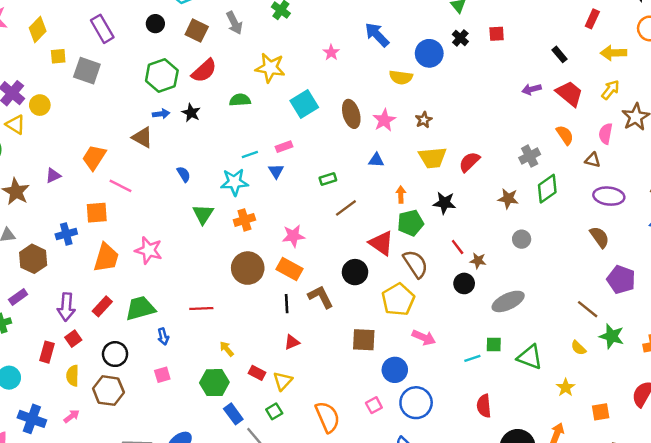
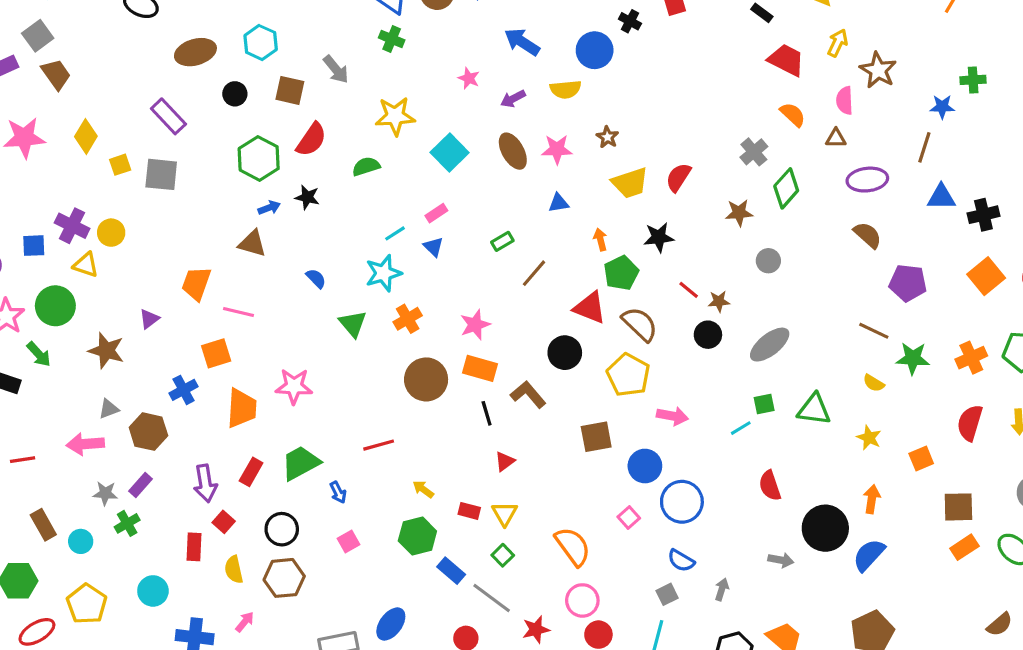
purple arrow: (532, 89) -> (513, 99), moved
pink star: (384, 120) -> (557, 149), turned -30

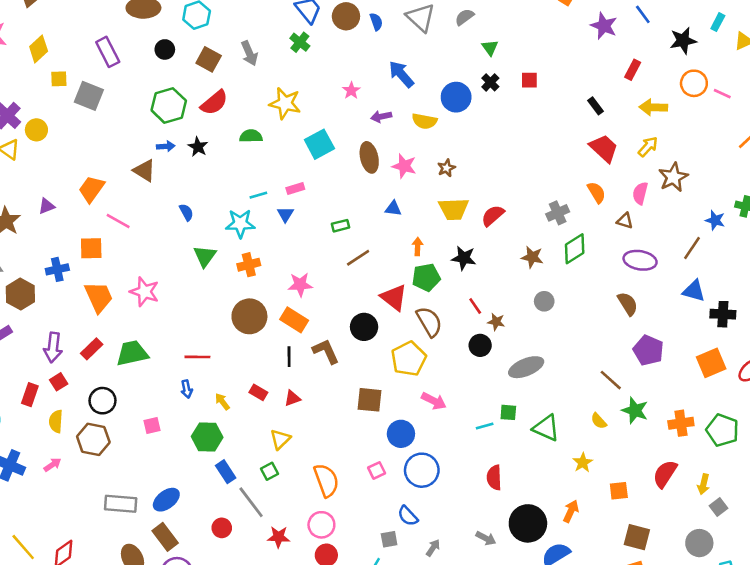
orange trapezoid: (242, 408) -> (99, 297), turned -44
blue arrow: (338, 492) -> (187, 389), moved
red rectangle: (469, 511) -> (258, 392), moved

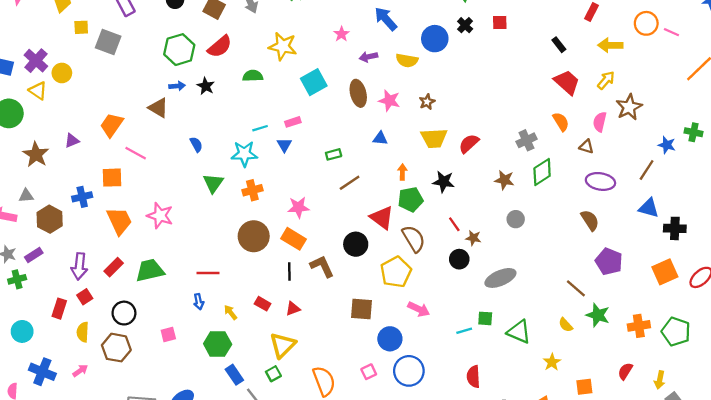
yellow triangle: (280, 439) -> (283, 345), size x1.4
red semicircle: (665, 474) -> (625, 371), size x0.7

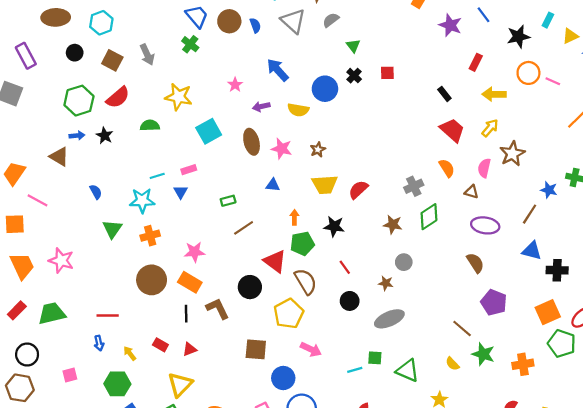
brown star: (473, 238) -> (386, 283), moved
green pentagon: (676, 332) -> (562, 343), moved

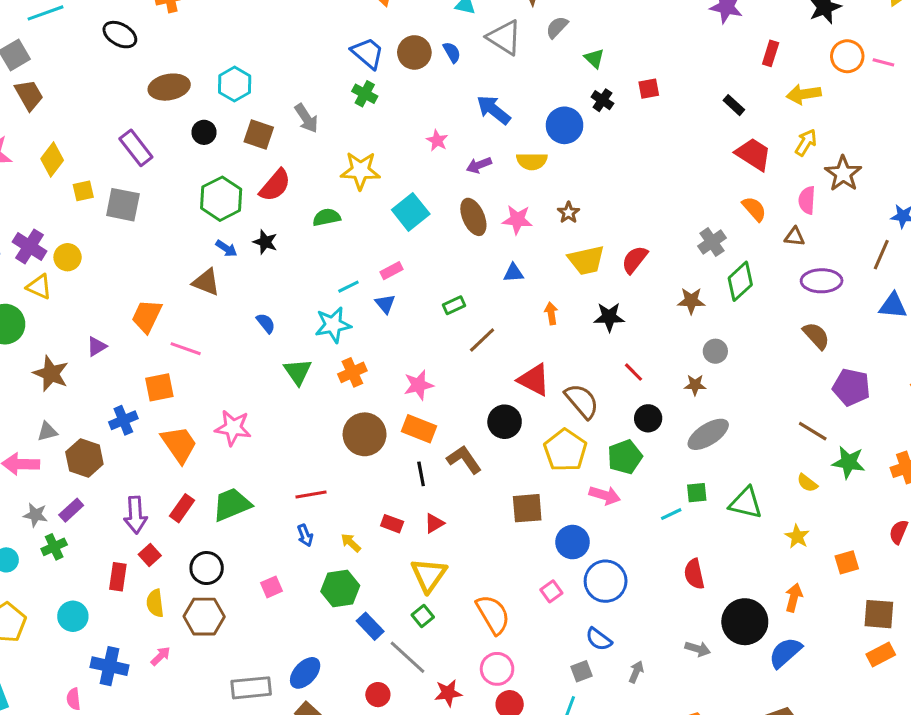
blue arrow: (77, 136) -> (226, 248), turned 48
green pentagon: (302, 244) -> (625, 457), moved

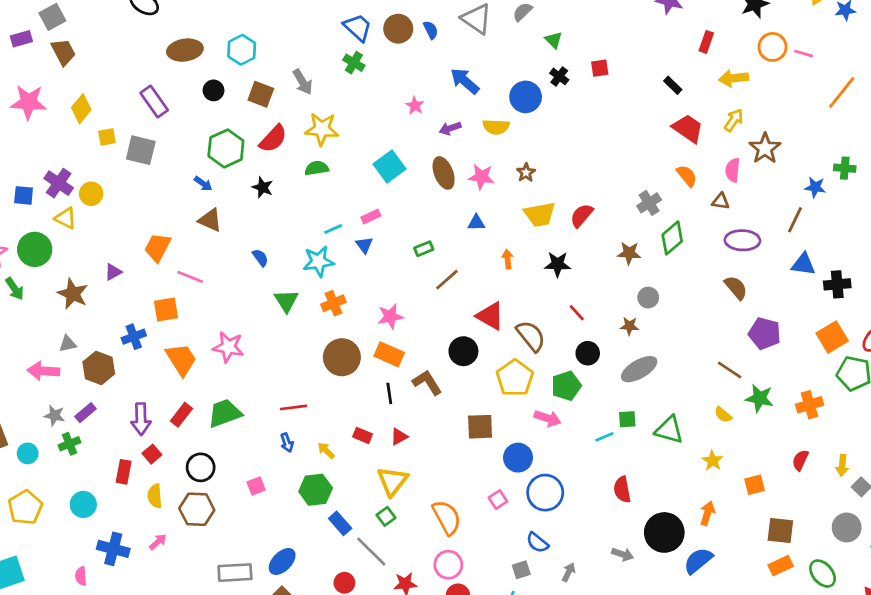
yellow star: (360, 171) -> (322, 129), moved
blue arrow: (226, 248) -> (203, 184), moved

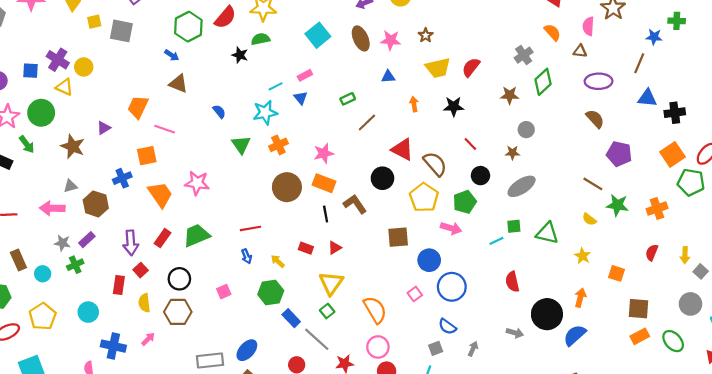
black star: (263, 187) -> (240, 55), moved
orange square: (755, 485) -> (616, 273), turned 35

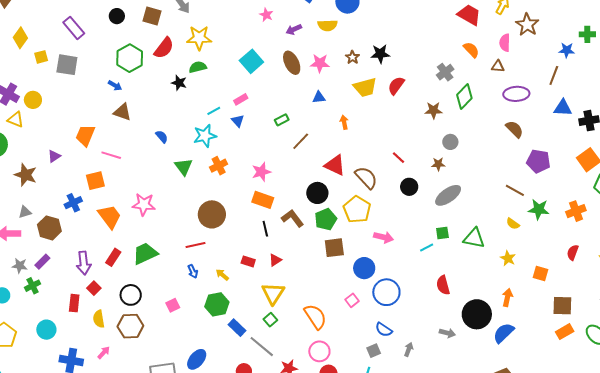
black star: (454, 106) -> (380, 54), moved
brown circle: (287, 187) -> (212, 214), moved
green pentagon: (465, 202) -> (326, 219), moved

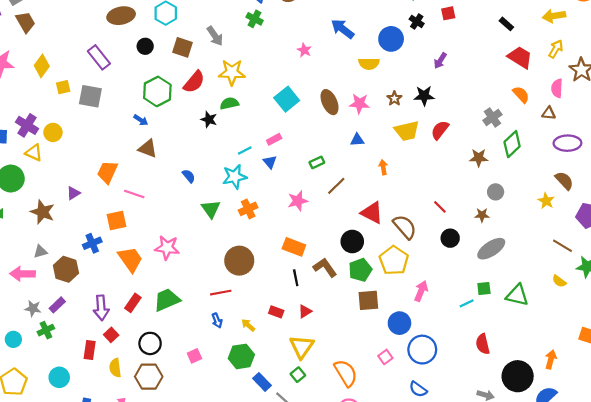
purple arrow: (294, 29) -> (440, 61), moved, turned -35
pink star: (261, 172) -> (298, 201), moved
pink arrow: (384, 237) -> (421, 291), turned -84
yellow star: (508, 258) -> (546, 201), moved

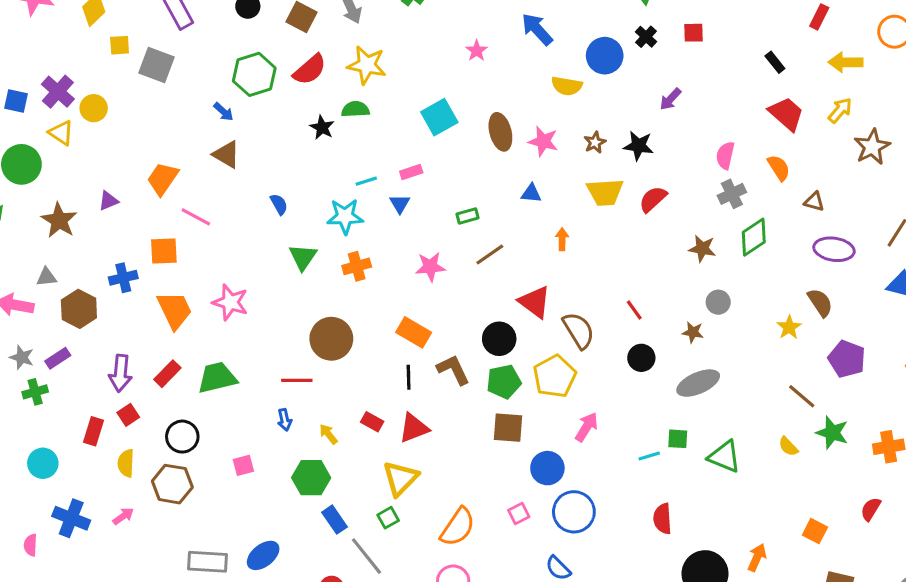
pink semicircle: (557, 88) -> (725, 155), moved
red triangle: (305, 311) -> (414, 428), size x1.5
orange semicircle: (346, 373) -> (458, 527), turned 56

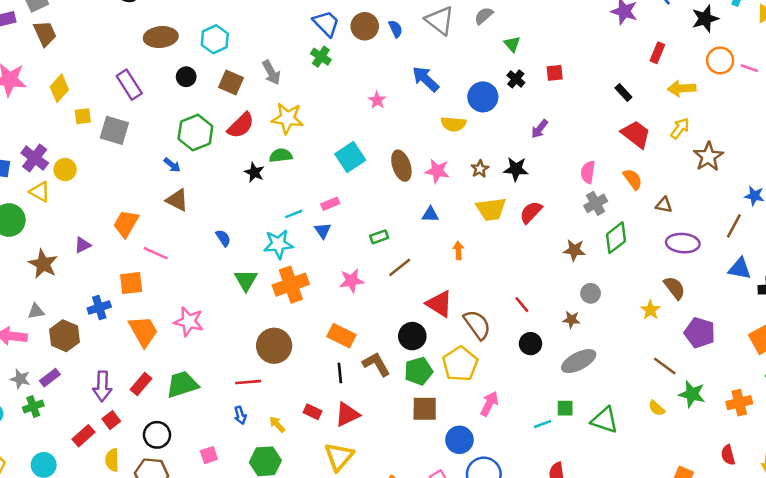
orange cross: (357, 266) -> (291, 285), size x1.5
red rectangle: (93, 431) -> (84, 436), turned 35
red semicircle: (871, 509) -> (728, 455), turned -42

